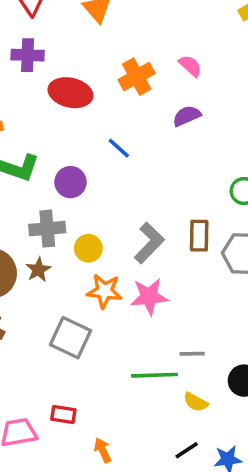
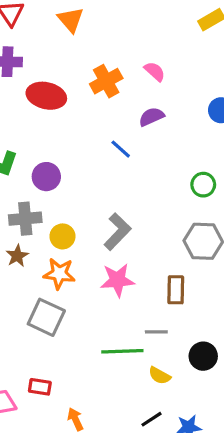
blue line: (119, 148) -> (121, 149), moved
brown rectangle: (199, 236) -> (176, 290), moved
orange star: (104, 291) -> (59, 274), moved

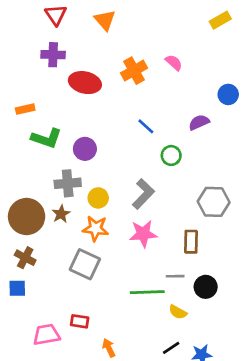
purple semicircle: (151, 117) -> (199, 122), moved
green circle: (203, 185) -> (171, 155), moved
black circle: (203, 356) -> (206, 287), moved

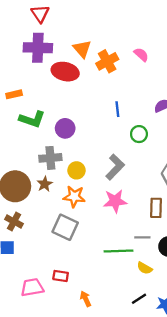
orange triangle: (105, 20) -> (82, 49), moved
purple cross: (53, 55) -> (38, 48), size x1.4
blue line: (146, 126) -> (117, 109), turned 42

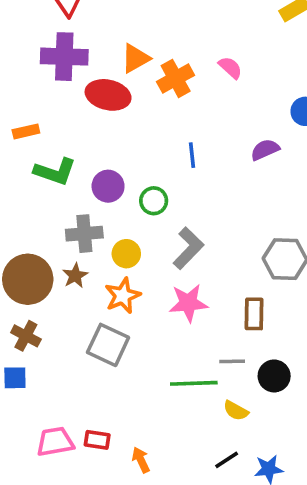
orange triangle: (82, 49) -> (135, 58), turned 42
green circle: (139, 134) -> (154, 201), moved
orange star: (74, 197) -> (123, 296), turned -30
red rectangle: (61, 276) -> (97, 440), moved

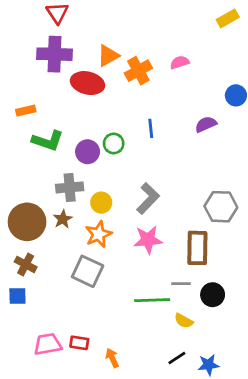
pink semicircle: (230, 68) -> (180, 62), turned -60
green circle: (154, 201) -> (114, 143), moved
brown rectangle: (254, 314) -> (197, 248), size x1.4

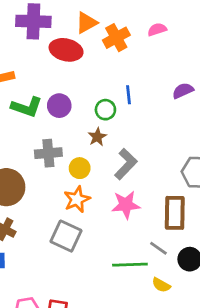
green circle: (114, 143) -> (105, 110), moved
purple circle: (88, 152) -> (59, 106), moved
brown star: (63, 219) -> (97, 137), moved
gray line: (181, 284) -> (158, 248), turned 36

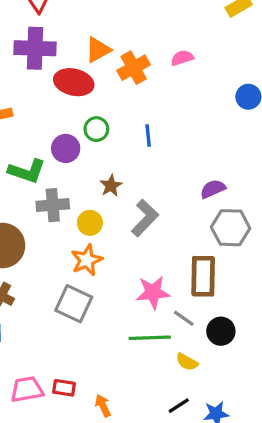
purple semicircle: (183, 91) -> (213, 189), moved
green L-shape: (27, 107) -> (27, 171), moved
green circle: (105, 110) -> (96, 129), moved
pink star: (126, 205) -> (153, 292), moved

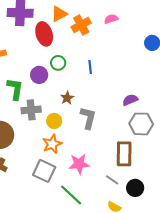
red ellipse: (74, 82) -> (44, 34), turned 60
green L-shape: (27, 171) -> (15, 89), turned -100
gray L-shape: (145, 218) -> (88, 118), turned -30
pink star: (153, 292) -> (79, 164), moved
green line: (150, 338) -> (71, 195), moved, turned 45

